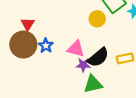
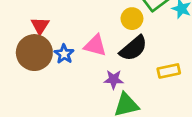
pink triangle: (76, 49) -> (95, 45), moved
black semicircle: (98, 57) -> (133, 48), moved

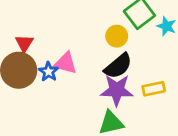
pink triangle: (95, 45) -> (66, 63), moved
purple star: (114, 79) -> (117, 90), moved, size x1.6

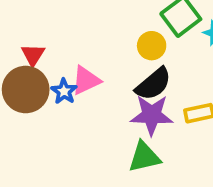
pink triangle: (66, 63) -> (86, 80), turned -40

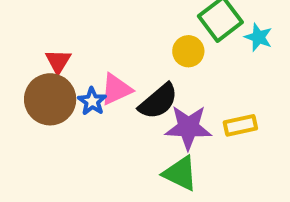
black semicircle: (153, 84) -> (158, 101), moved
green triangle: (144, 157) -> (180, 173), turned 39

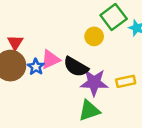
black semicircle: (158, 101) -> (76, 67), turned 70
green triangle: (180, 173) -> (89, 110), turned -45

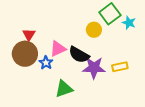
blue star: (36, 67) -> (46, 63), moved
green triangle: (89, 110) -> (64, 89), moved

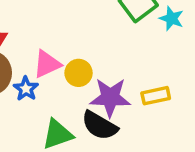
yellow circle: (94, 30) -> (79, 73), moved
black semicircle: (79, 55) -> (100, 126), moved

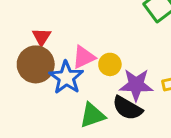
blue star: (26, 89) -> (66, 78), size x1.6

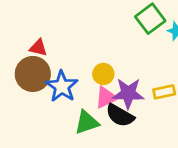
red triangle: (41, 37) -> (38, 48), turned -48
pink triangle: (84, 57) -> (106, 97), moved

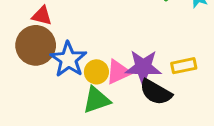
yellow circle: (103, 74) -> (96, 72), moved
black semicircle: (120, 115) -> (156, 92), moved

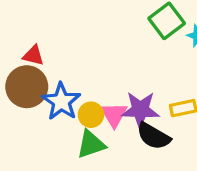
pink triangle: (118, 72) -> (114, 115), turned -36

